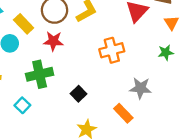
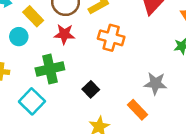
orange cross: (112, 50) -> (111, 38), moved, turned 30
cyan square: (22, 105) -> (32, 101), size x1.5

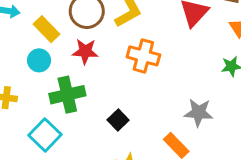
cyan circle: (19, 37) -> (39, 60), moved

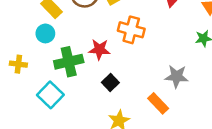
red star: (85, 51) -> (99, 49), moved

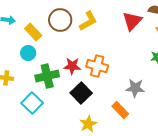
orange cross: (131, 30) -> (97, 66), moved
black square: (110, 83) -> (81, 93), size x1.5

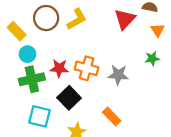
cyan circle: (28, 53) -> (28, 54), moved
gray star: (135, 88) -> (118, 75), moved
cyan square: (32, 103) -> (40, 116), moved, turned -30

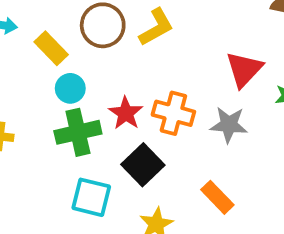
red triangle: (125, 19) -> (244, 69), moved
red star: (59, 68) -> (126, 113), turned 30

